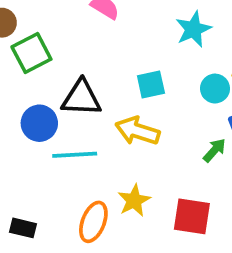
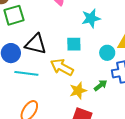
cyan star: (193, 29) -> (91, 18), moved
yellow star: (134, 200) -> (78, 91), moved

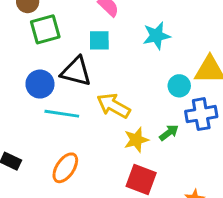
cyan square: (74, 44) -> (99, 40), moved

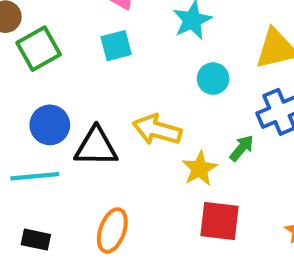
black triangle: (76, 72) -> (96, 147), moved
cyan circle: (179, 86) -> (213, 79), moved
cyan line: (62, 114) -> (35, 176), moved

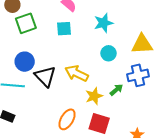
black triangle: (96, 147) -> (45, 76), turned 35
orange ellipse: (112, 230) -> (67, 119), moved

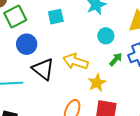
blue circle: (25, 62) -> (27, 44), moved
green arrow: (116, 90) -> (116, 59), moved

